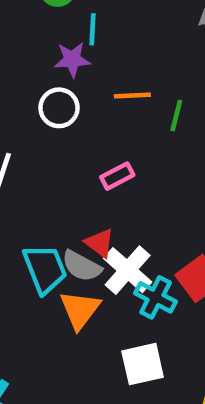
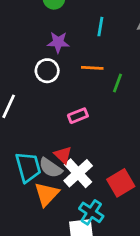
cyan line: (93, 29) -> (100, 27), moved
cyan cross: (156, 297) -> (91, 212), moved

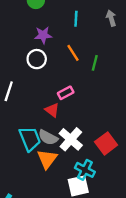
orange line: (92, 68) -> (73, 53), turned 60
red triangle: (63, 155) -> (52, 110), moved

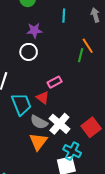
orange line: (73, 53) -> (88, 46), moved
cyan trapezoid: (30, 139) -> (21, 104), moved

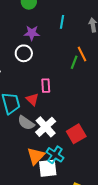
pink rectangle: (55, 82) -> (46, 86), turned -72
orange triangle: (38, 142) -> (36, 156), moved

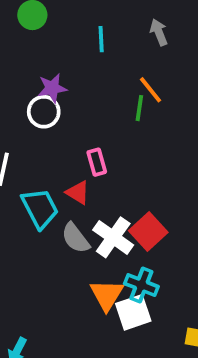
purple star: (32, 33) -> (52, 88), moved
gray semicircle: (26, 123) -> (76, 238), turned 30
red square: (76, 134) -> (148, 231), moved

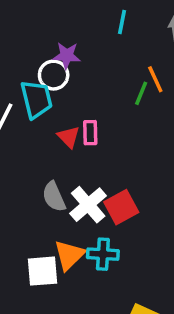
red triangle: (78, 193) -> (69, 137), moved
cyan trapezoid: (40, 208) -> (36, 99), moved
cyan cross: (141, 285) -> (103, 254), turned -32
white square: (133, 312) -> (43, 271), moved

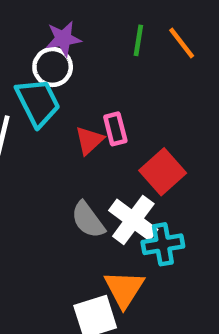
green line: (141, 93) -> (138, 40), moved
red triangle: (69, 137) -> (89, 140), turned 45
red square: (121, 207) -> (163, 172), moved
cyan cross: (103, 254) -> (163, 244), moved

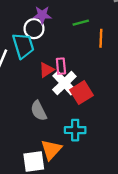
green line: (138, 40) -> (81, 23), turned 56
orange line: (182, 43) -> (101, 38), moved, turned 30
white cross: (133, 220) -> (64, 83), moved

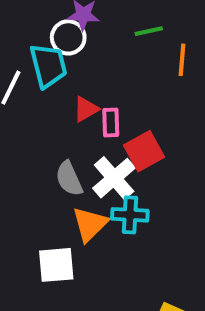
pink rectangle: (61, 66) -> (111, 122), moved
white cross: (64, 83) -> (114, 178), moved
orange triangle: (51, 150) -> (90, 224), moved

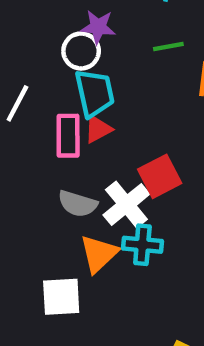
cyan trapezoid: (48, 66) -> (95, 93), moved
pink rectangle: (111, 122) -> (68, 136), moved, size x1.4
gray semicircle: (69, 179) -> (78, 204), turned -51

